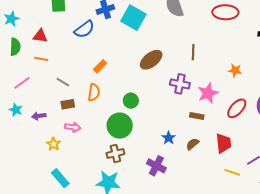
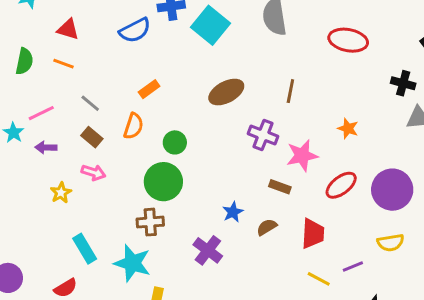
green semicircle: (15, 47) -> (24, 61), moved
pink line: (22, 83) -> (41, 113), moved
green circle: (131, 101) -> (175, 142), moved
brown rectangle: (68, 104) -> (92, 137), turned 40
cyan rectangle: (60, 178) -> (85, 249), moved

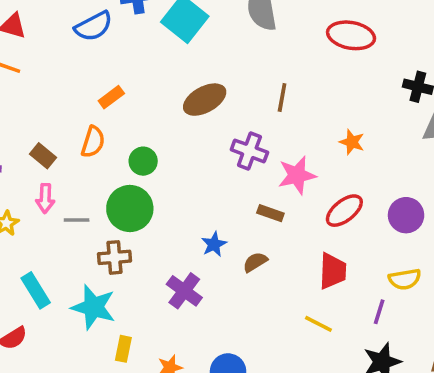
gray line: (90, 103) -> (77, 220), moved, turned -40
pink arrow: (93, 172) -> (45, 198), turned 75
purple circle: (392, 190) -> (406, 215), size x0.7
red trapezoid: (313, 234) -> (333, 271), moved
purple line: (353, 267) -> (379, 312), moved, turned -50

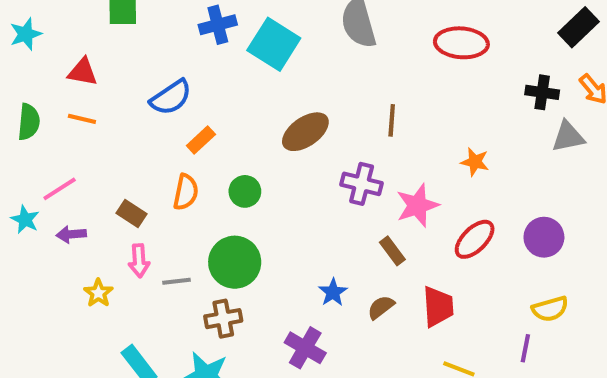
blue semicircle: (94, 26) -> (171, 97), moved
green circle: (143, 161) -> (245, 191), moved
brown rectangle: (270, 213) -> (392, 251), turned 40
red trapezoid: (333, 271) -> (438, 307), moved

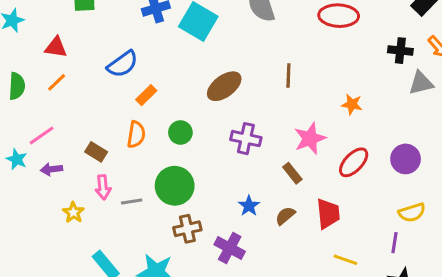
orange line: (82, 119) -> (57, 82), turned -55
purple cross: (362, 184) -> (246, 139), moved
brown cross: (223, 319) -> (187, 229), moved

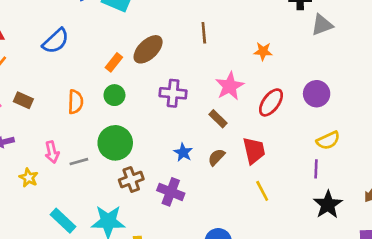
orange rectangle: (146, 95) -> (114, 62), moved
brown rectangle: (96, 152) -> (23, 100), moved
yellow line: (345, 260) -> (262, 191), moved, turned 50

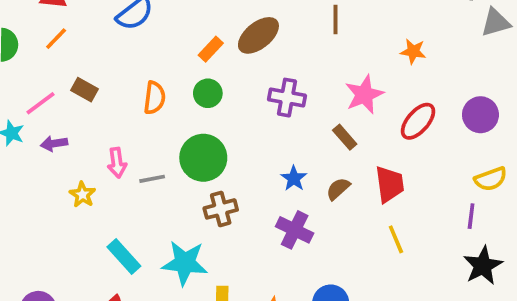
purple cross: (171, 192) -> (295, 230), moved

